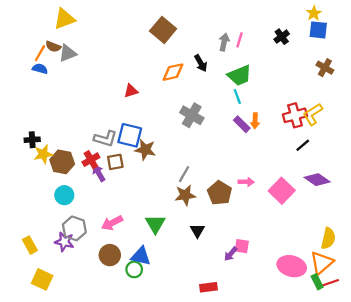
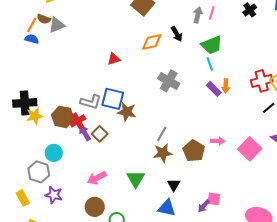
black cross: (32, 140) -> (25, 103), size x1.6
brown hexagon: (62, 162) -> (63, 117), moved
brown square: (115, 162) -> (100, 134), moved, turned -35
gray hexagon: (74, 228) -> (39, 172), moved
blue triangle: (141, 256) -> (167, 208), moved

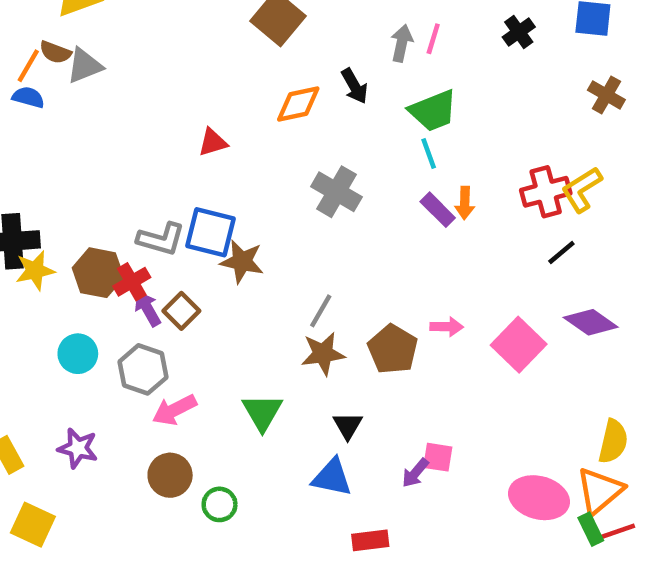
gray hexagon: (39, 172) -> (143, 369), moved

